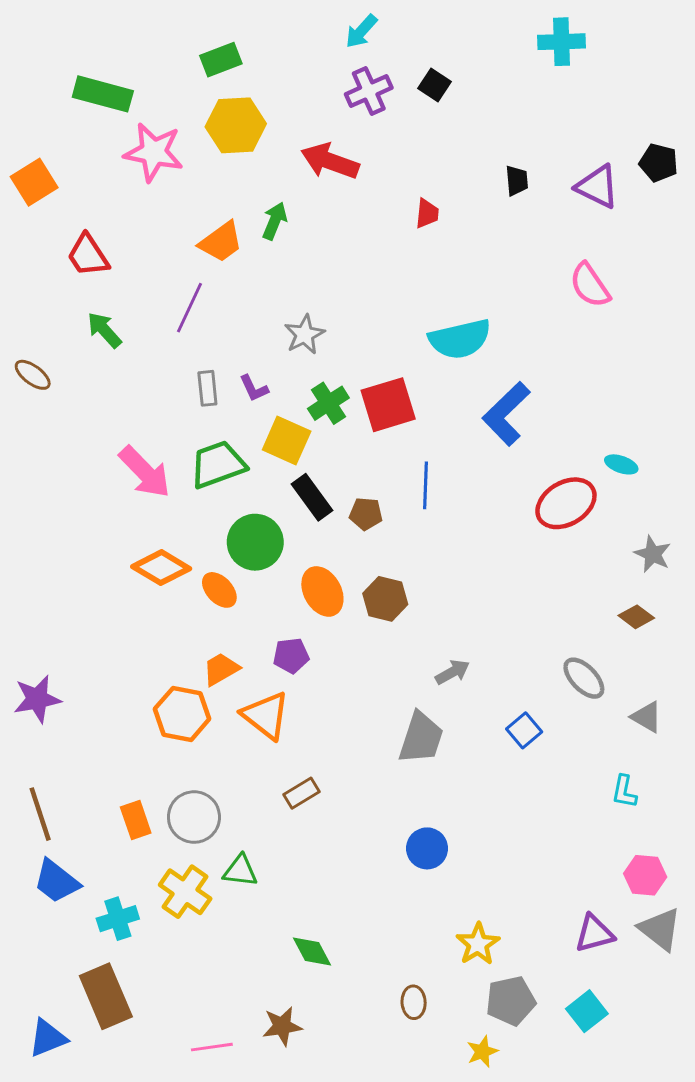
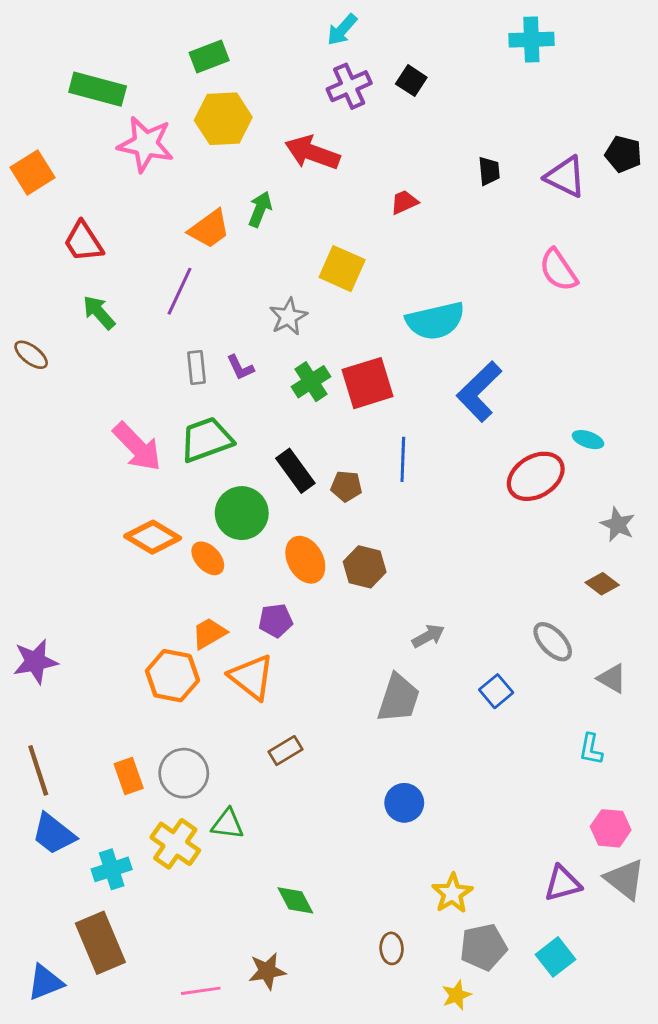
red trapezoid: (427, 213) -> (404, 202), turned -120
yellow square: (287, 441) -> (342, 269), moved

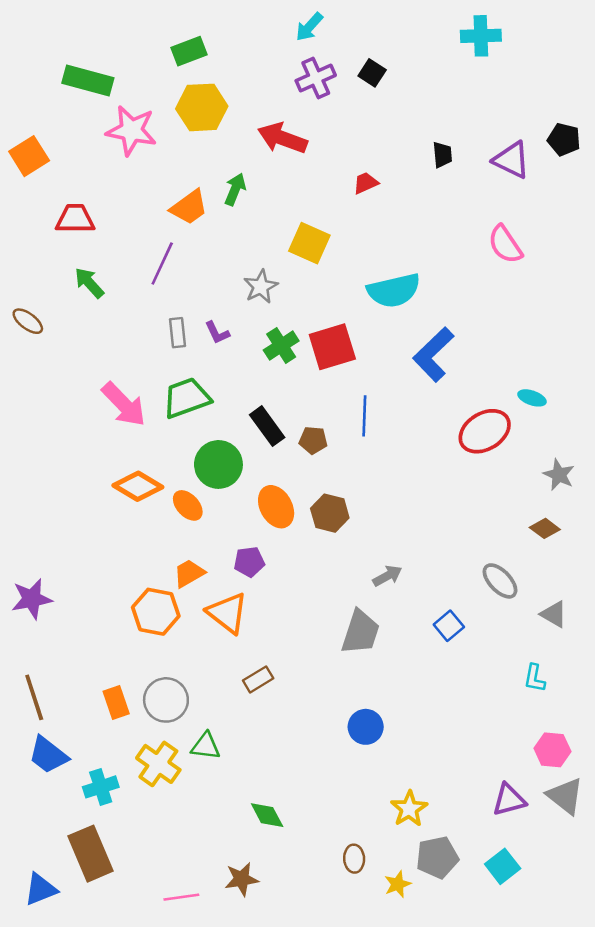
red trapezoid: (83, 242) -> (75, 219), turned 123
yellow star: (457, 995) -> (398, 884), moved

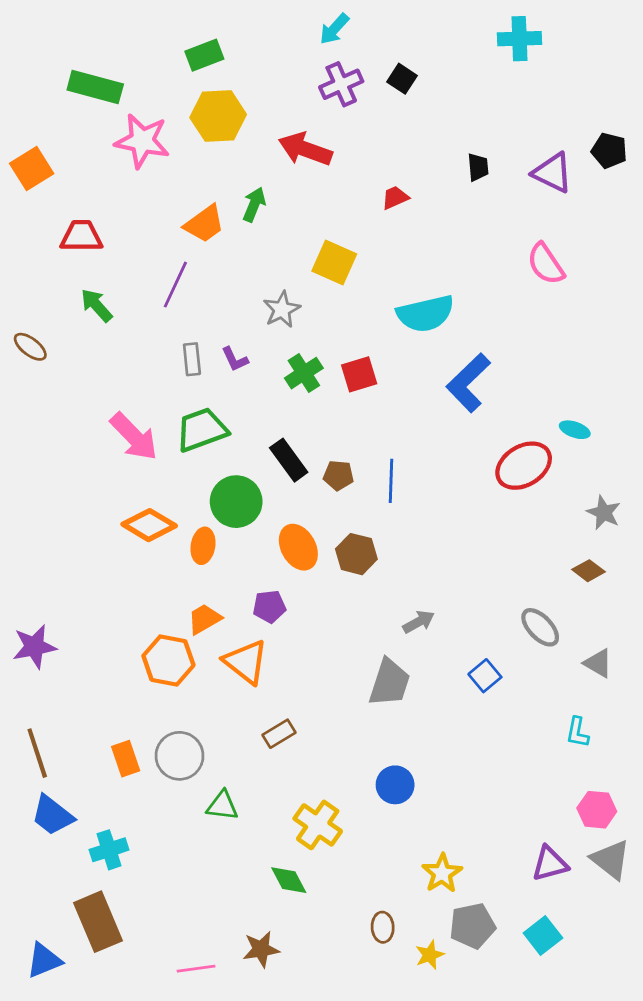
red square: (332, 347) -> (359, 374), size x0.7
blue line: (364, 416) -> (391, 481), moved
orange ellipse: (188, 505) -> (203, 546), turned 52
yellow cross: (158, 764) -> (318, 825), moved

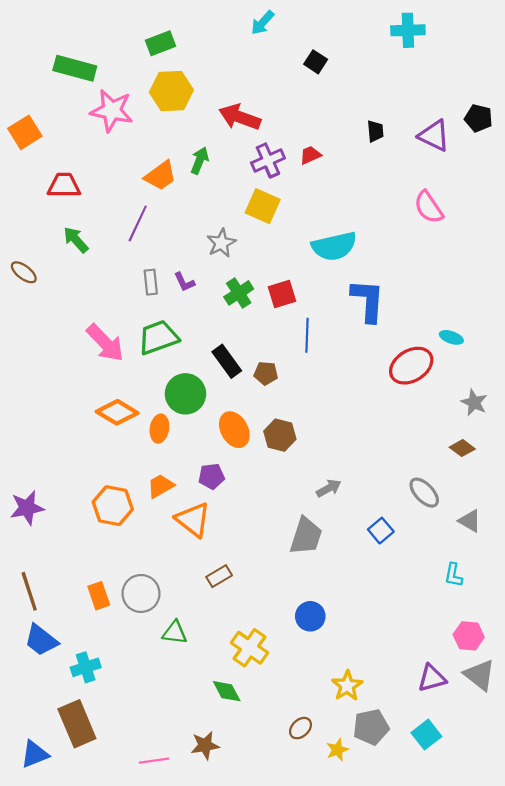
purple cross: (341, 84) -> (268, 161), moved
blue L-shape: (468, 383) -> (368, 301), turned 138
blue line: (391, 481) -> (307, 335), moved
orange hexagon: (168, 660) -> (113, 506), moved
brown ellipse: (383, 927) -> (301, 728), turned 50

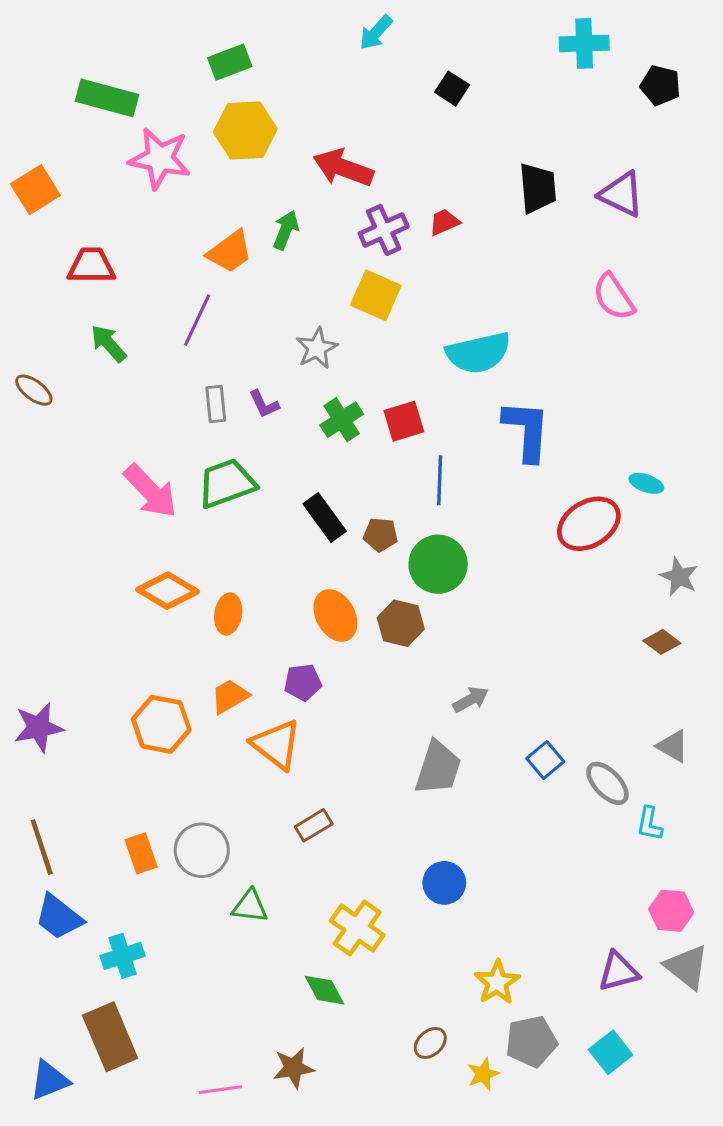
black pentagon: (478, 118) -> (660, 85), moved
black trapezoid: (375, 131) -> (538, 188), size x1.6
green circle: (185, 394) -> (438, 564), moved
gray ellipse: (424, 493) -> (607, 783), moved

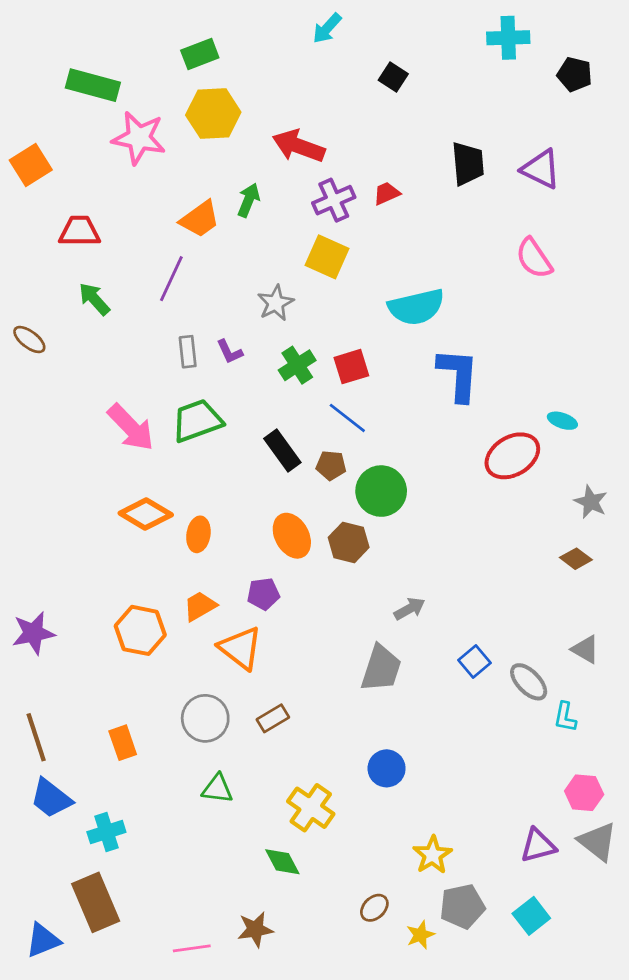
blue line: (440, 480) -> (347, 418), moved, turned -54
gray circle: (202, 850) -> (205, 718), moved

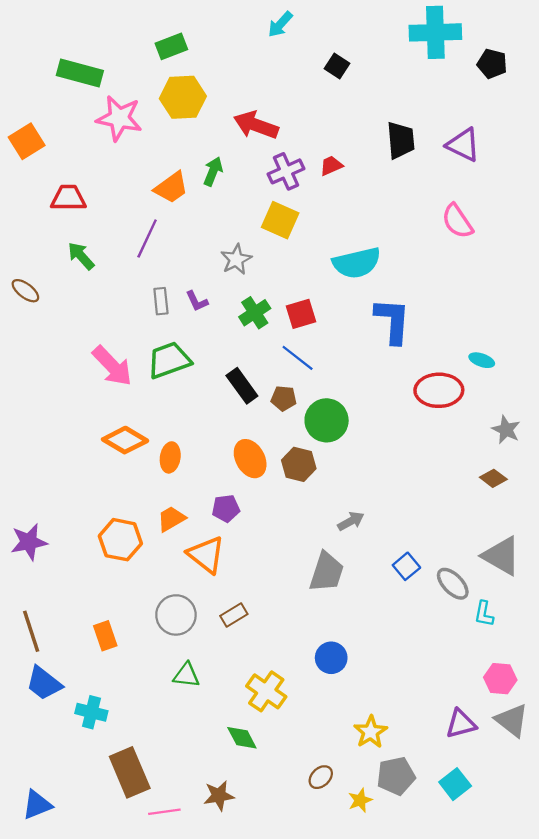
cyan cross: (508, 38) -> (435, 32), size x1.4
red ellipse: (512, 456) -> (439, 390), turned 30
gray triangle: (585, 649) -> (501, 556), size x1.6
cyan cross: (106, 832) -> (91, 712), turned 32
brown rectangle: (96, 902) -> (130, 772), moved

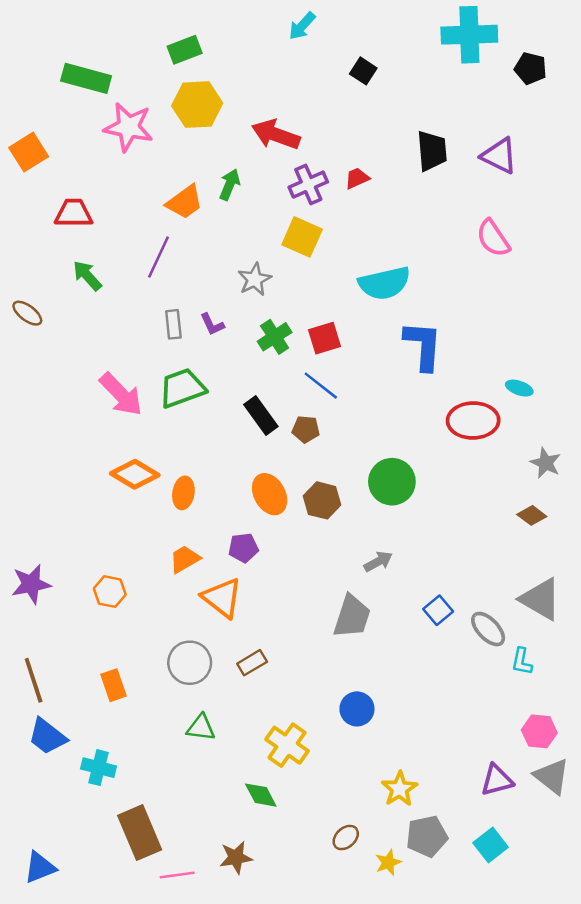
green circle: (327, 420) -> (392, 482), moved
orange hexagon: (120, 540) -> (110, 592), moved, size x0.7

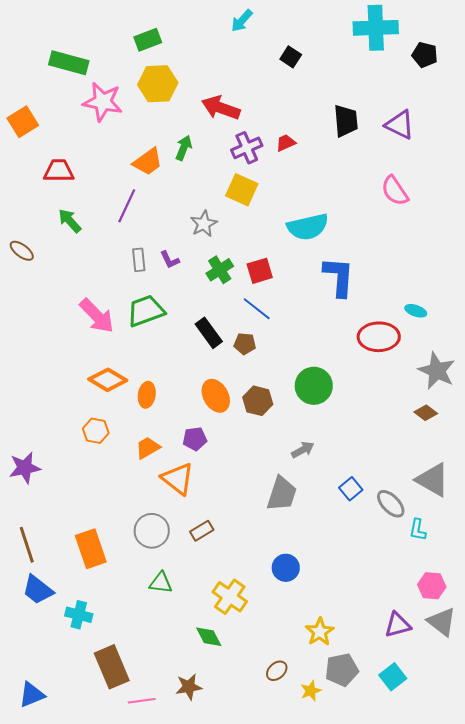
gray star: (546, 463) -> (437, 371), size x1.5
orange hexagon: (110, 592) -> (96, 431), moved
orange rectangle: (113, 685) -> (91, 549), size x1.5

